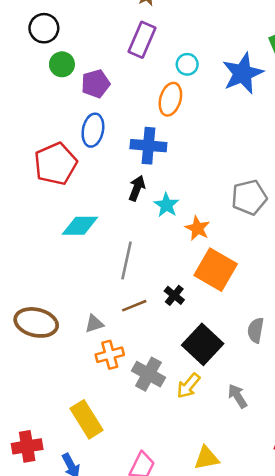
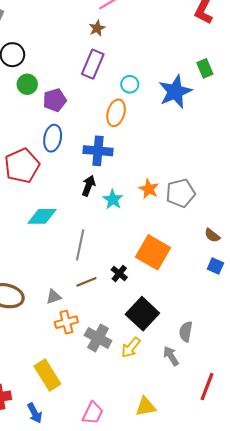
orange star: (197, 228) -> (149, 189), moved
gray semicircle: (256, 330) -> (186, 332), moved

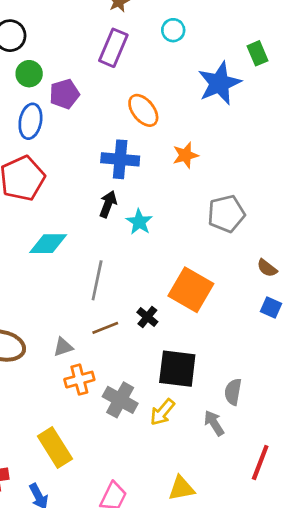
cyan circle: (130, 84) -> (173, 30), moved
orange ellipse: (116, 113) -> (143, 110), turned -55
blue ellipse: (53, 138) -> (30, 121), moved
orange star: (149, 189) -> (185, 155), moved, turned 30
black square: (142, 314) -> (177, 369), turned -36

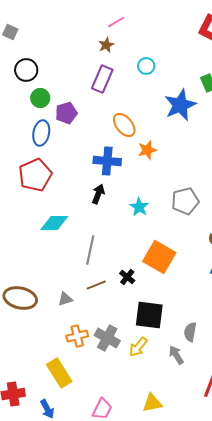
orange star: (185, 155) -> (147, 150), moved
cyan star: (139, 222) -> (139, 207), moved
orange cross: (79, 380) -> (77, 336), moved

